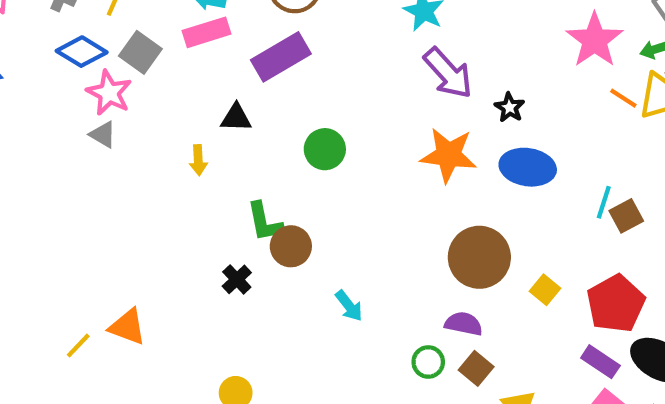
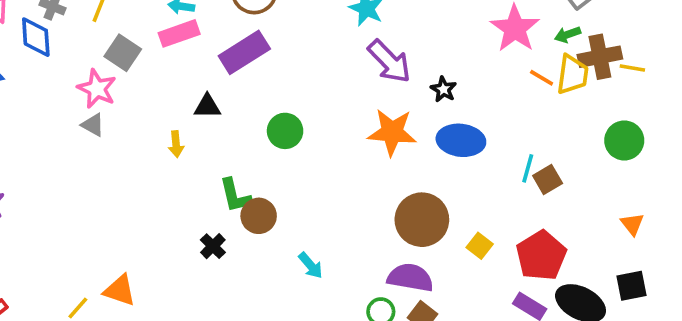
blue diamond: (82, 52) -> (36, 37), moved, turned 57
purple semicircle: (464, 324) -> (410, 278), size x1.4

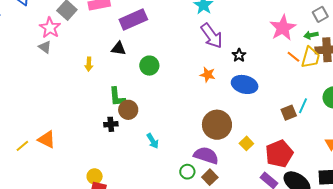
black triangle: (207, 106) -> (119, 49), moved
orange star: (392, 132) -> (208, 75), size x0.6
cyan line: (528, 168) -> (303, 106), moved
black cross: (213, 246) -> (111, 124), moved, turned 32

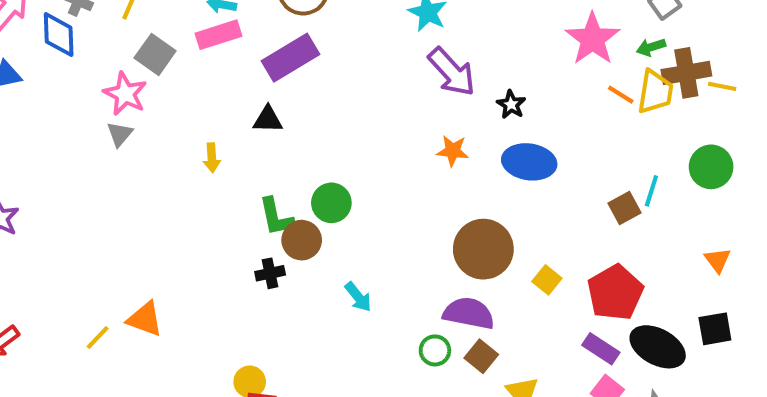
gray triangle: (45, 47) -> (120, 134), turned 40
green circle: (149, 66) -> (331, 203), moved

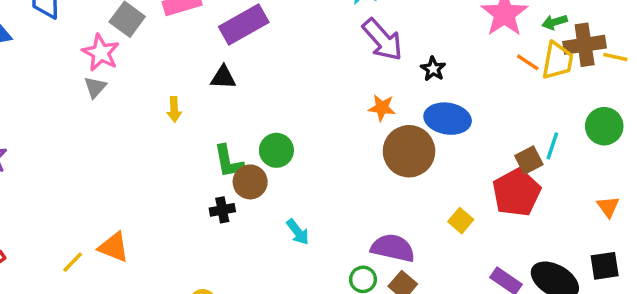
brown circle: (483, 249) -> (409, 151), moved
red pentagon: (615, 293) -> (516, 193), moved

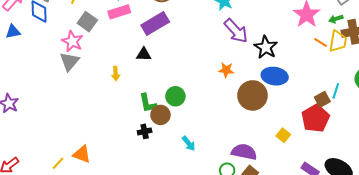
black star: (433, 69) -> (266, 47), size x1.6
gray triangle: (95, 87) -> (69, 61), size x1.5
orange star: (382, 108) -> (226, 70), moved

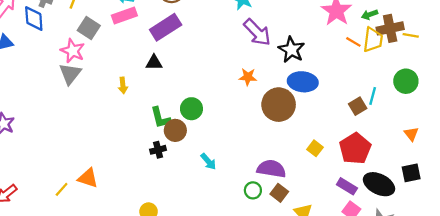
red pentagon: (315, 118) -> (355, 149), moved

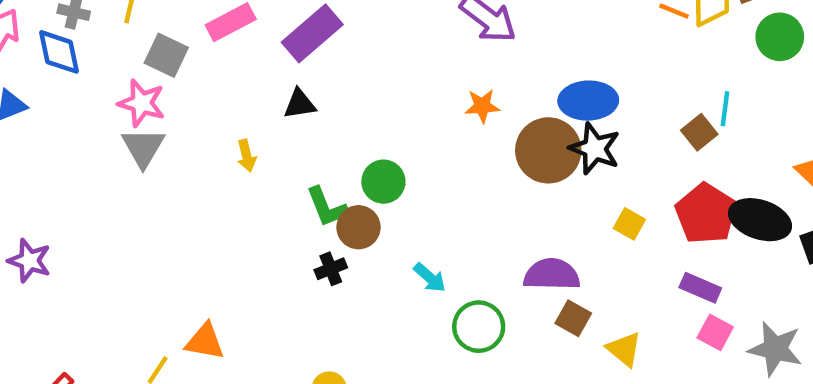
black star: (291, 50) -> (595, 149), moved
green circle: (406, 81) -> (780, 37), moved
black ellipse: (379, 184) -> (760, 220), moved
green circle: (253, 190) -> (479, 327), moved, size x1.5

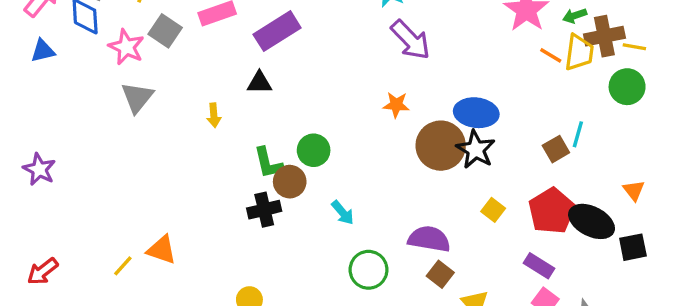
pink star: (142, 103) -> (126, 47), moved
black cross: (331, 269) -> (264, 210), size x1.4
cyan arrow: (430, 278) -> (343, 213), moved

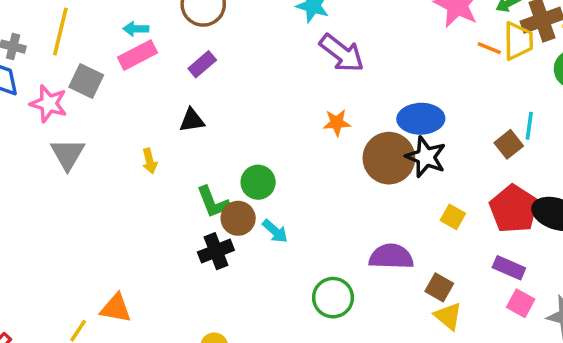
purple rectangle: (277, 31) -> (202, 64), size x0.6
cyan arrow: (343, 213) -> (275, 231), moved
brown square: (440, 274) -> (439, 287), moved

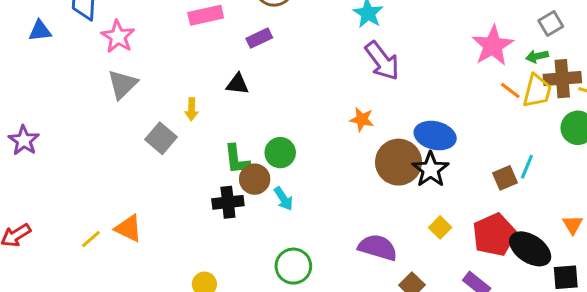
gray square: (86, 81) -> (161, 138), moved
green circle: (333, 298) -> (293, 266), moved

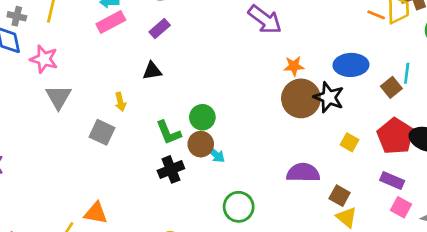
orange star: (362, 119) -> (294, 66), moved
blue ellipse: (435, 136) -> (351, 65), moved
brown circle: (255, 179) -> (201, 144), moved

